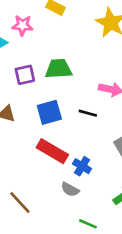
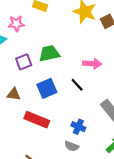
black line: (88, 113) -> (77, 85), turned 40
red rectangle: (52, 151) -> (37, 120), moved

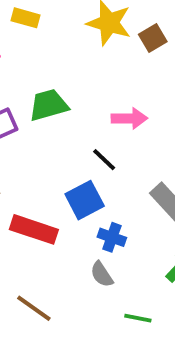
blue square: (47, 88) -> (85, 200), moved
gray semicircle: (72, 146) -> (102, 274), turned 40

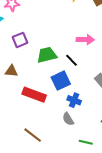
green trapezoid: (49, 105) -> (47, 55), moved

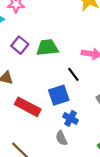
purple square: (20, 40) -> (20, 45), turned -35
green trapezoid: (47, 55) -> (47, 48), moved

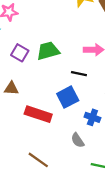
black line: (73, 74) -> (79, 74), turned -32
blue cross: (71, 118) -> (92, 117), moved

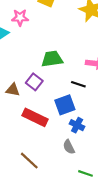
purple square: (20, 53) -> (34, 82), moved
blue cross: (92, 117) -> (77, 125), moved

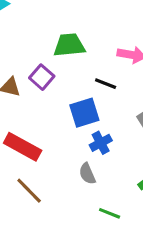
red rectangle: (35, 117) -> (23, 147), moved
blue cross: (77, 125) -> (101, 143), turned 32

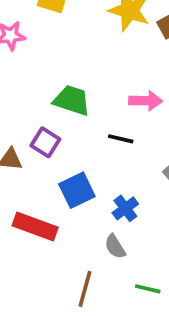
green trapezoid: (69, 45) -> (72, 100), turned 32
blue square: (84, 113) -> (77, 190), moved
brown line: (29, 191) -> (85, 289), moved, turned 68

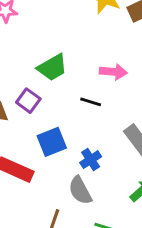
green trapezoid: (72, 100) -> (52, 67), turned 128
gray semicircle: (115, 247) -> (80, 190), size x1.4

